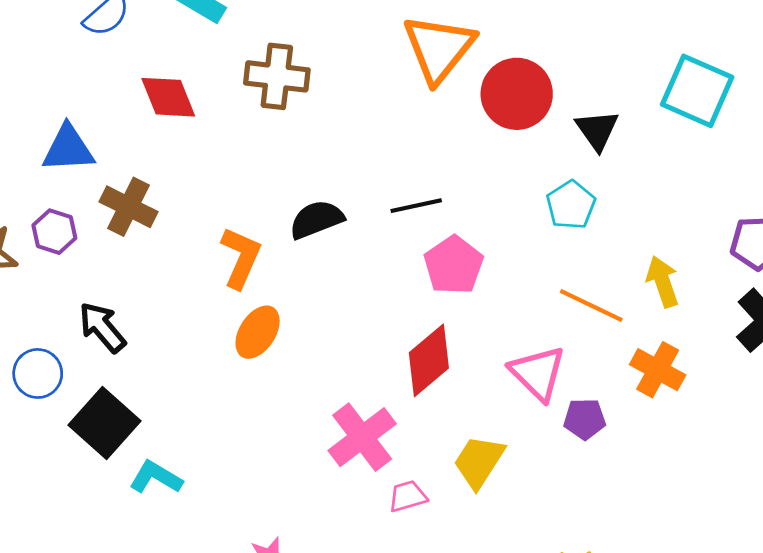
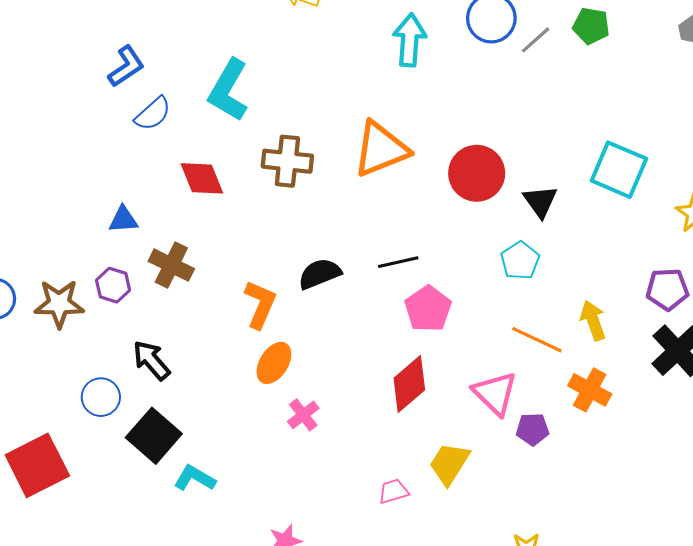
orange triangle: (439, 48) -> (381, 149), moved, turned 30
blue triangle: (68, 149) -> (123, 220), size x0.7
pink cross: (362, 437) -> (303, 415), moved, size x0.6

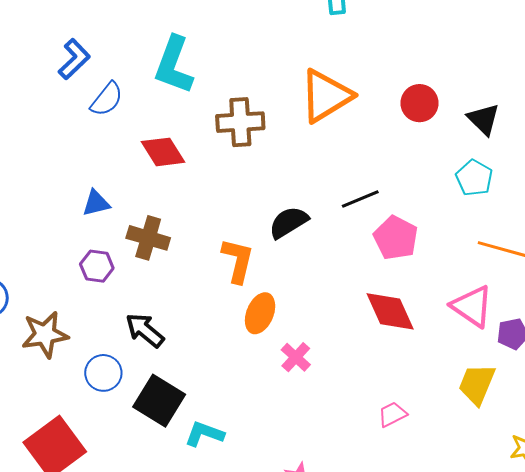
red circle: (477, 173) -> (420, 103), size x0.7
brown star: (59, 304) -> (45, 334), moved
red diamond: (409, 384) -> (390, 311), turned -64
yellow trapezoid: (449, 464) -> (477, 384), moved

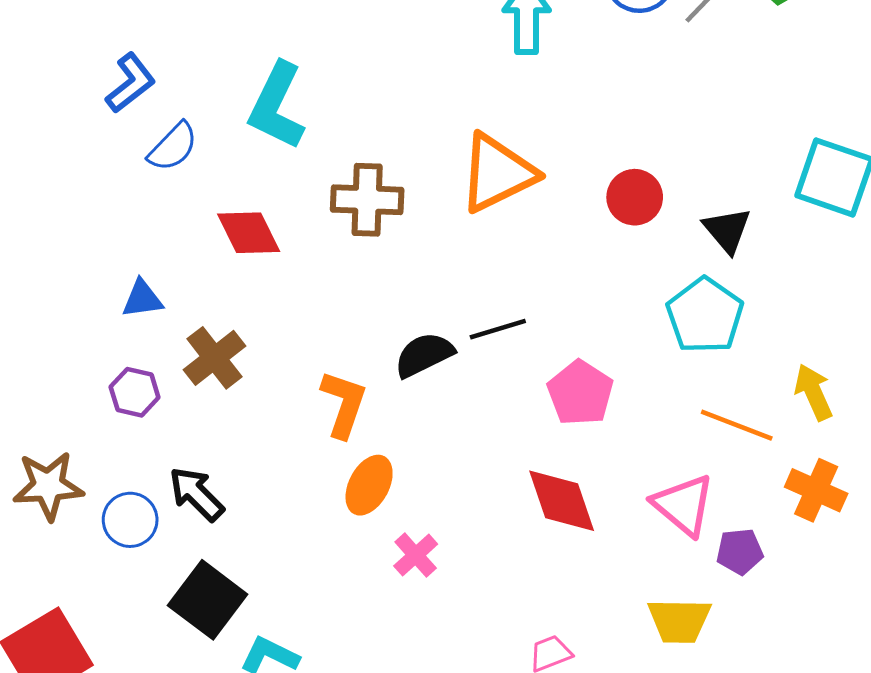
cyan pentagon: (474, 178) -> (705, 316), size x1.4
black line: (360, 199) -> (498, 329), moved
brown cross: (148, 238) -> (215, 358), turned 30
blue circle: (103, 373) -> (130, 520), moved
yellow trapezoid: (477, 384) -> (679, 621), turned -117

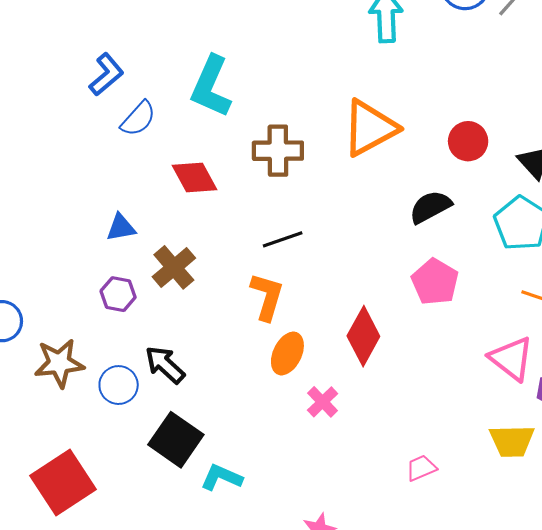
black line: (498, 329) -> (283, 239), moved
black semicircle: (424, 355) -> (430, 207), moved
red diamond: (562, 501) -> (363, 336), moved, turned 50

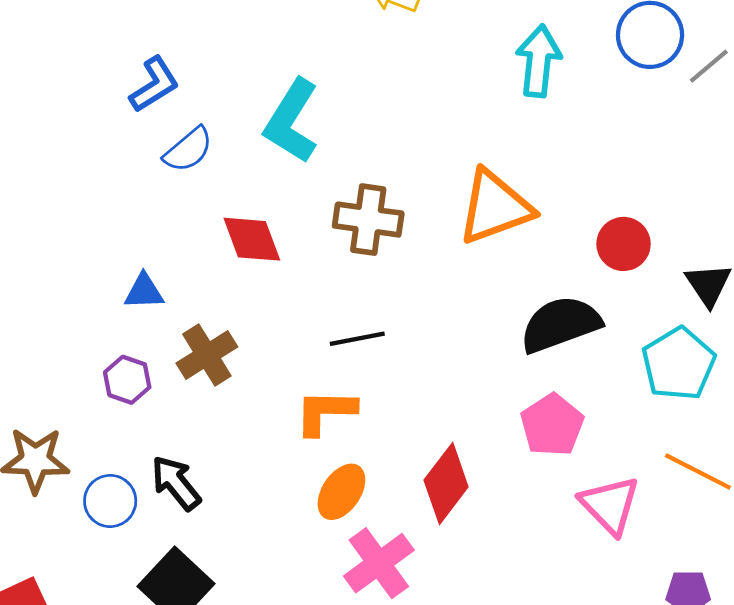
black semicircle: (430, 207) -> (560, 324), size x1.4
orange L-shape: (267, 297) -> (325, 412), turned -114
pink triangle: (511, 359) -> (610, 505), moved
pink cross: (323, 402) -> (379, 563), size x1.6

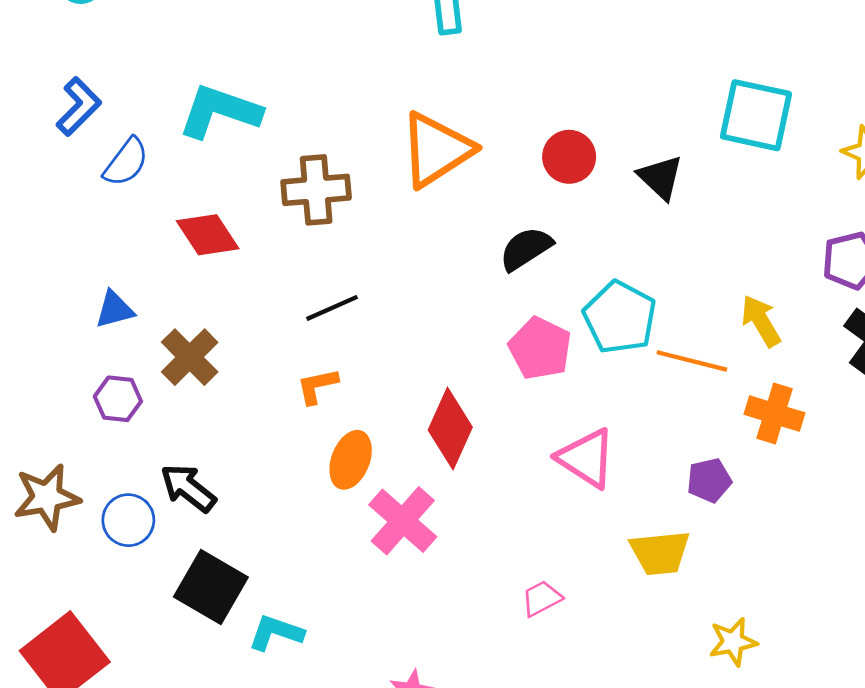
cyan L-shape: (291, 121) -> (220, 111), turned 90
black semicircle: (560, 324) -> (526, 249), size x0.7
cyan pentagon: (679, 364) -> (620, 317), moved
orange L-shape: (325, 412) -> (317, 386), size x0.7
pink triangle: (610, 505) -> (586, 458), moved

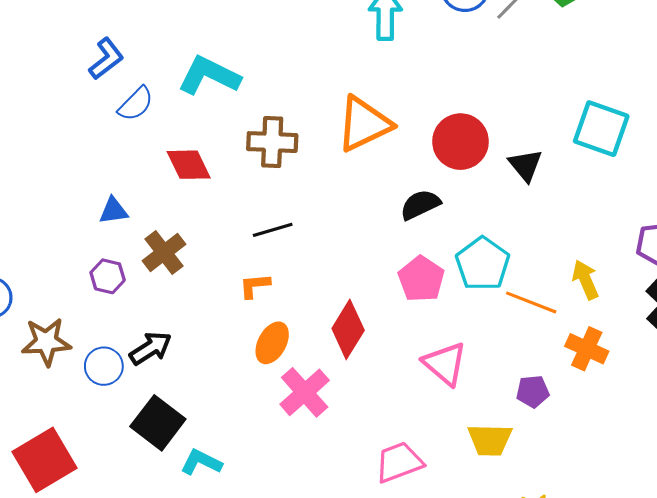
red circle: (569, 157) -> (461, 142), size x1.4
black arrow: (188, 488) -> (151, 348), turned 102
pink trapezoid: (542, 598) -> (399, 462), size x1.6

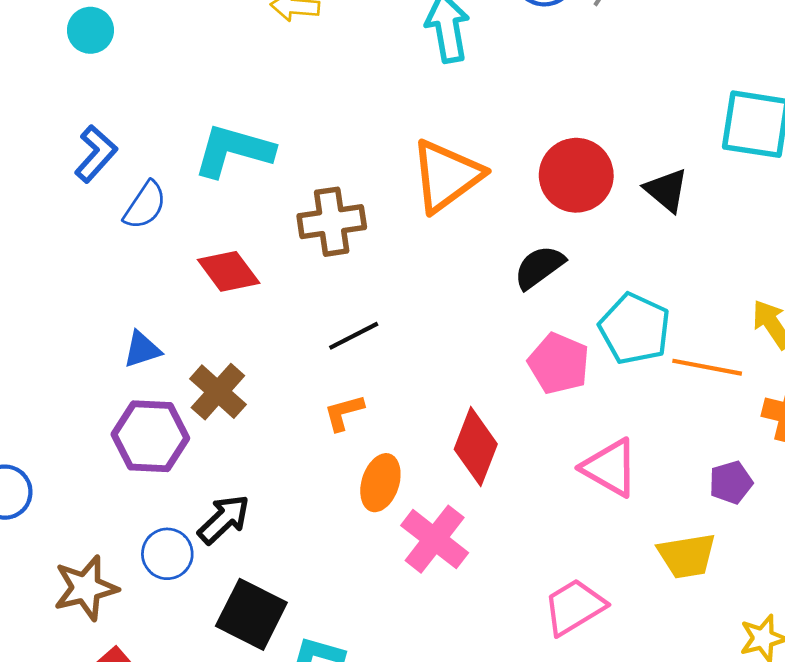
purple hexagon: (108, 276) -> (150, 436), size x1.6
brown star: (46, 342) -> (86, 588), moved

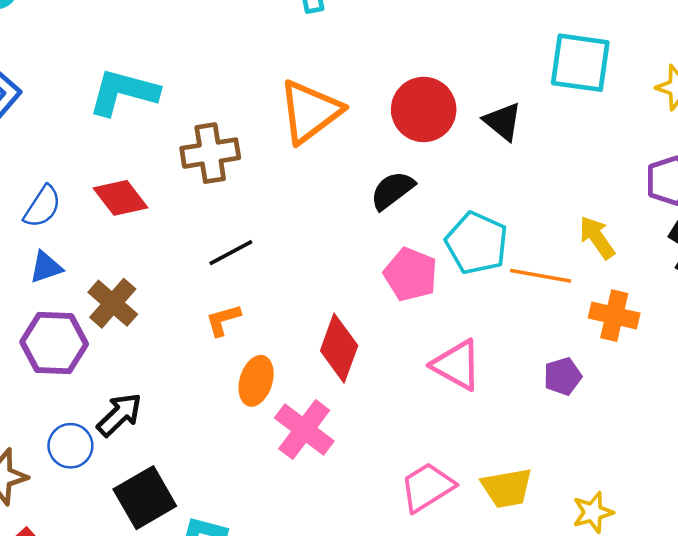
blue semicircle: (145, 205) -> (42, 207), moved
yellow trapezoid: (687, 556) -> (507, 488), moved
black square: (251, 614) -> (145, 498), turned 34

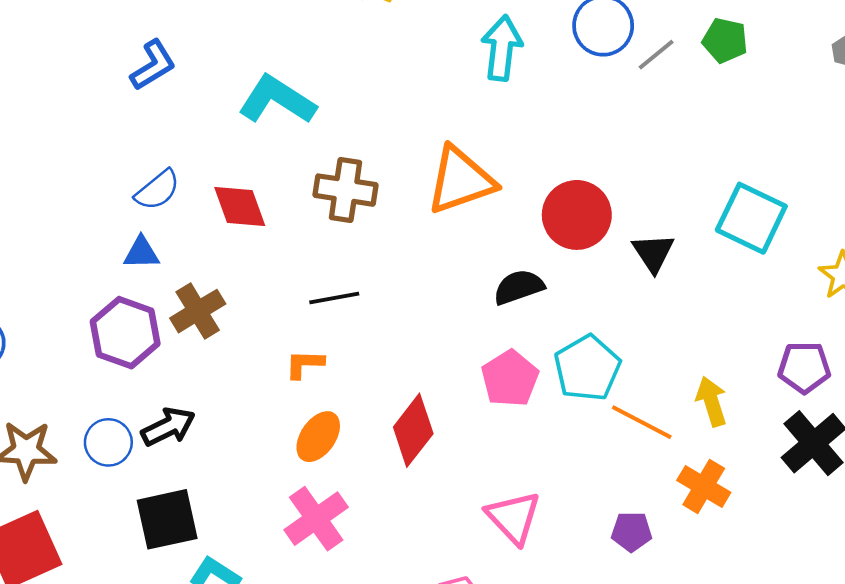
pink triangle: (457, 365) -> (514, 517), moved
pink cross: (304, 430) -> (316, 519), moved

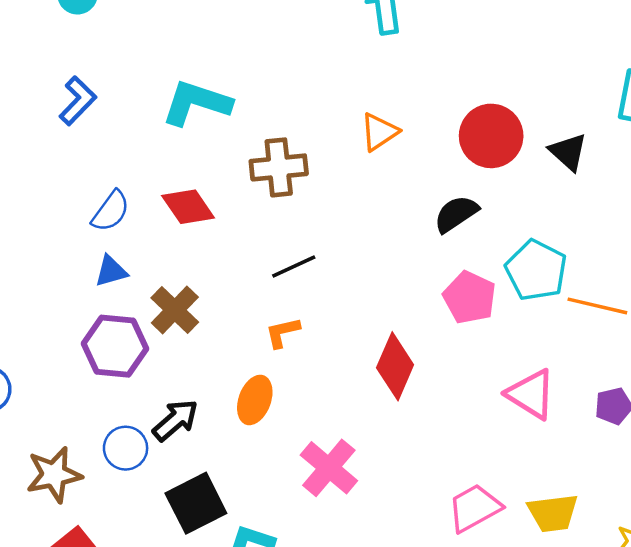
orange triangle: (461, 180) -> (379, 132), size x0.6
orange ellipse: (318, 437) -> (255, 400), moved
pink triangle: (514, 517) -> (531, 394), moved

